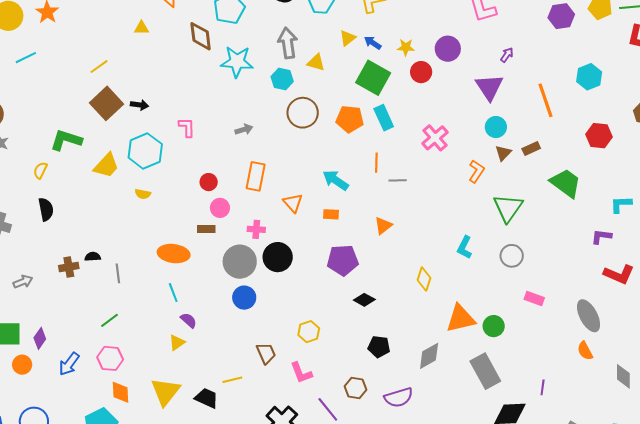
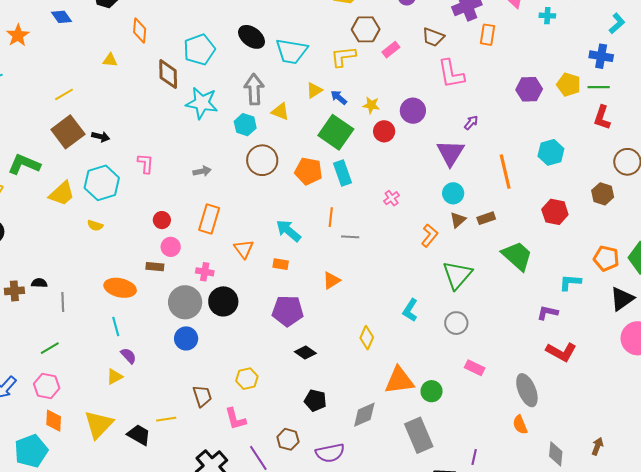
pink cross: (435, 138) -> (392, 198), size x0.6

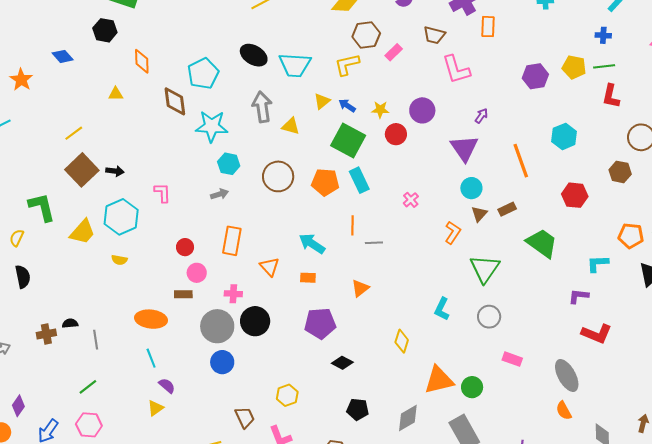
blue cross: (601, 56) -> (603, 35), size x0.7
cyan hexagon: (245, 125) -> (229, 164), moved
green L-shape: (24, 164) -> (42, 207), turned 60

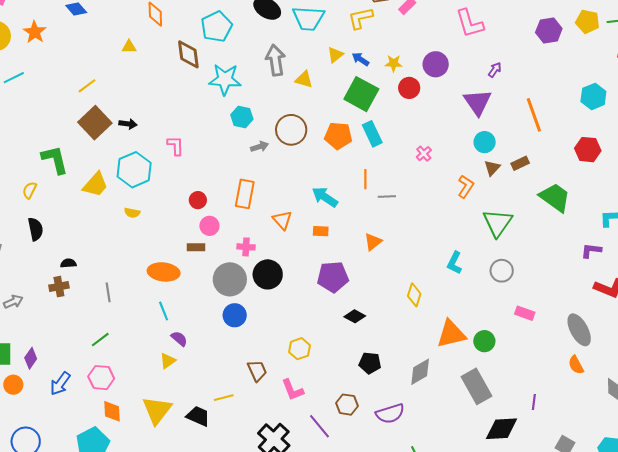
cyan hexagon: (564, 136) -> (593, 96), moved
gray arrow: (220, 194) -> (260, 147), moved
black semicircle: (70, 323) -> (68, 263), moved

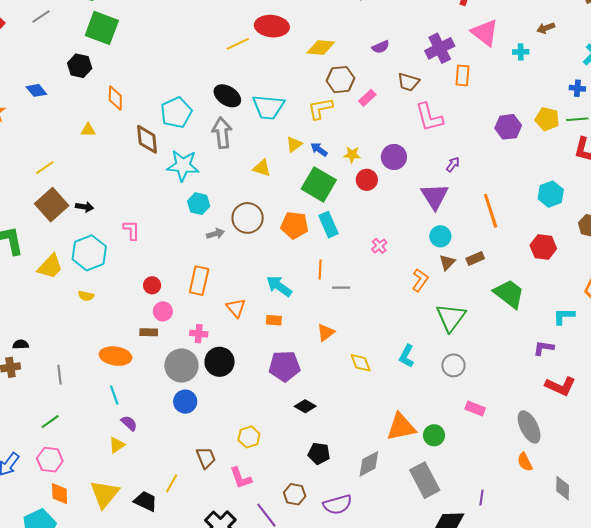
gray arrow: (275, 60) -> (222, 133), moved
yellow diamond: (414, 295) -> (361, 363), moved, turned -40
yellow line: (224, 398) -> (172, 483), turned -48

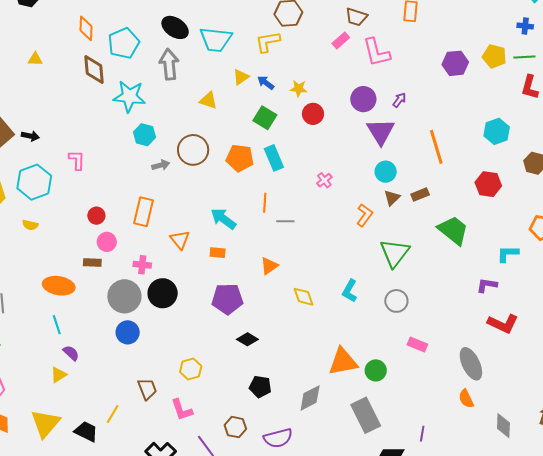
orange diamond: (115, 98) -> (86, 28), moved
pink rectangle: (367, 98) -> (341, 41), moved
purple circle: (394, 157) -> (363, 99), moved
green square: (319, 184) -> (265, 118), size x0.7

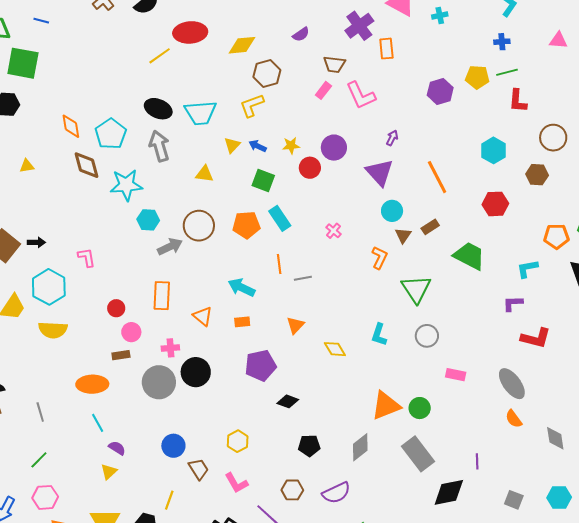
purple circle: (363, 99) -> (334, 148), moved
gray arrow: (161, 165) -> (170, 247), size x1.4
yellow semicircle: (30, 225) -> (53, 330), size x1.8
blue circle: (128, 332) -> (173, 446), moved

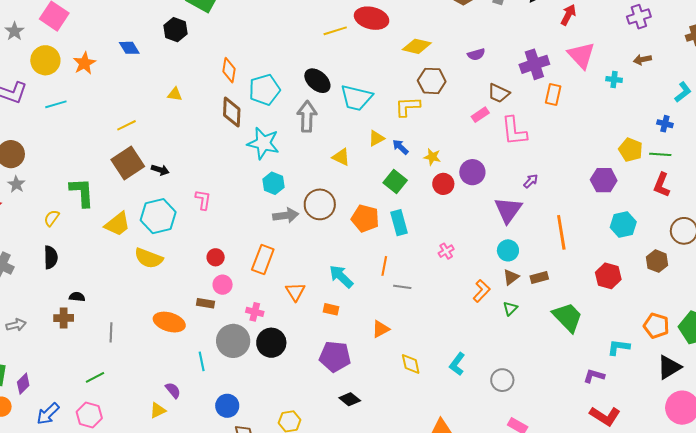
purple hexagon: (440, 91) -> (604, 180), moved
green triangle: (416, 289) -> (510, 308), moved, size x0.5
cyan line: (98, 423) -> (202, 361), moved

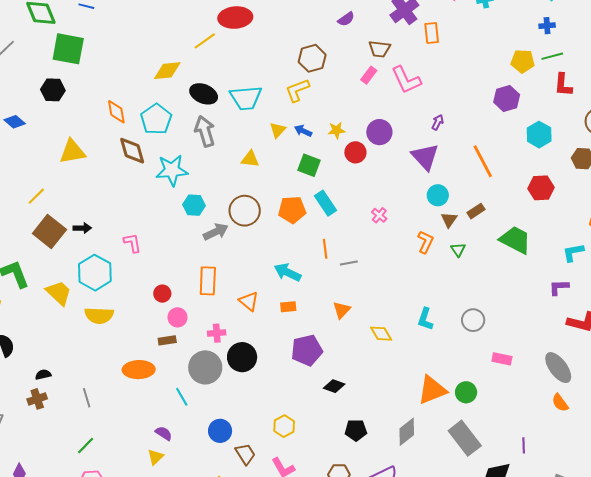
yellow diamond: (417, 46) -> (167, 71), moved
yellow triangle: (175, 94) -> (72, 152), size x1.8
yellow trapezoid: (117, 224) -> (59, 293), turned -80

